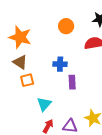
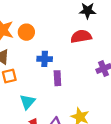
orange circle: (66, 26) -> (26, 32), moved

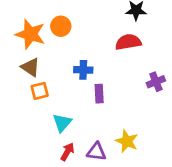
orange circle: (26, 32) -> (61, 26), moved

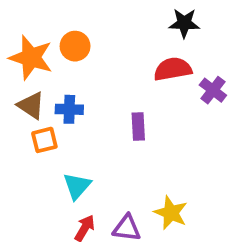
blue cross: (83, 70) -> (69, 109), moved
purple cross: (156, 82) -> (213, 90), moved, turned -30
purple rectangle: (99, 94) -> (138, 127), moved

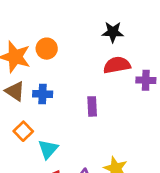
black star: (184, 23) -> (113, 32), moved
purple cross: (213, 90) -> (146, 80), turned -36
orange square: (44, 140) -> (23, 131), moved, turned -30

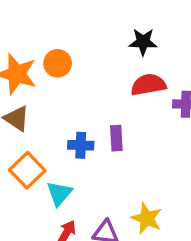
blue cross: (43, 94) -> (81, 145), moved
orange square: (23, 131) -> (27, 170), size x1.4

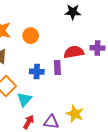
orange circle: (58, 63) -> (31, 36), moved
red semicircle: (148, 85) -> (74, 52), moved

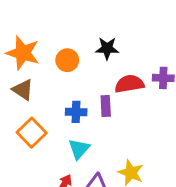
black star: (73, 12) -> (107, 48), moved
cyan triangle: (24, 99) -> (79, 149), moved

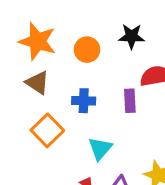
blue cross: (76, 112) -> (84, 101), moved

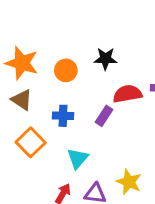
purple rectangle: (130, 101) -> (104, 116), turned 36

